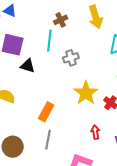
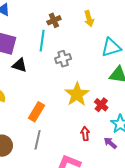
yellow arrow: (96, 17) -> (89, 19), size x0.7

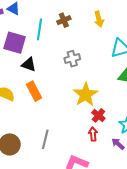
cyan line: (42, 41) -> (40, 29), moved
red cross: (101, 105) -> (98, 115), moved
orange rectangle: (37, 112) -> (34, 91), moved, turned -60

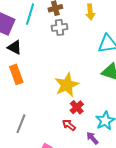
gray cross: (72, 59) -> (59, 27), moved
red arrow: (93, 134) -> (69, 125), turned -56

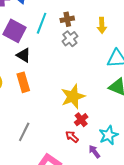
gray cross: (59, 27) -> (70, 39), turned -35

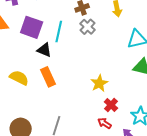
cyan line: (42, 23) -> (59, 32), moved
yellow star: (73, 97) -> (99, 83), size x0.7

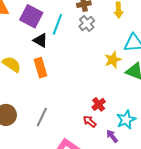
yellow star: (99, 83) -> (113, 60), moved

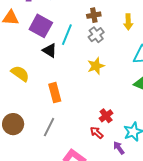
yellow star: (113, 60) -> (96, 66), moved
orange rectangle: (40, 68) -> (55, 93), moved

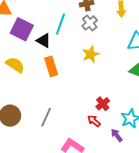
purple square: (41, 26) -> (22, 29), moved
orange rectangle: (55, 93) -> (51, 66), moved

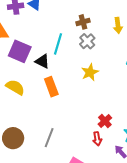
red arrow: (94, 121) -> (97, 139), turned -136

